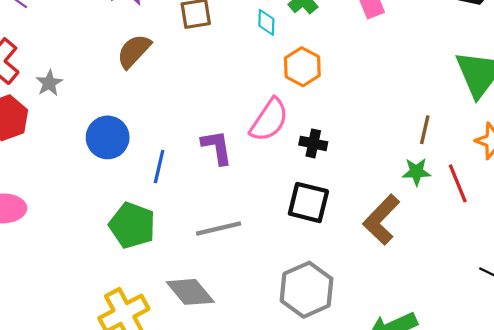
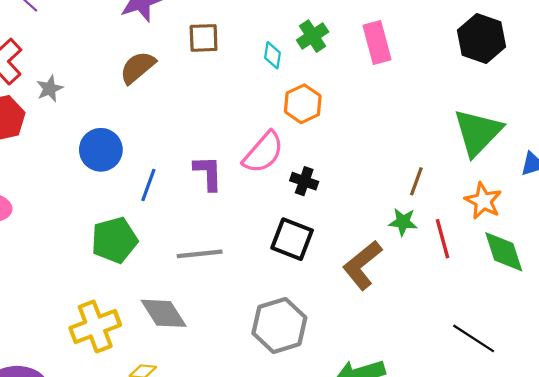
green pentagon: (132, 225) -> (114, 240), turned 30

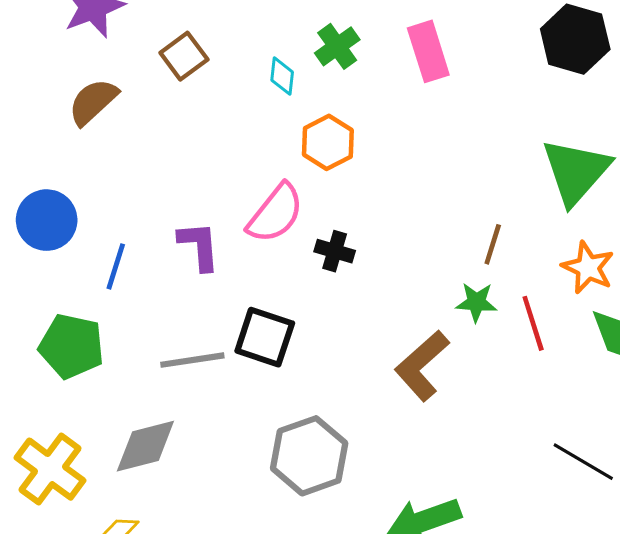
brown square: (204, 38) -> (184, 56), turned -32
black square: (292, 239) -> (265, 337), moved
green pentagon: (114, 240) -> (71, 346), turned 30
gray diamond: (164, 313) -> (145, 446), turned -69
yellow cross: (95, 326) -> (50, 469), turned -30

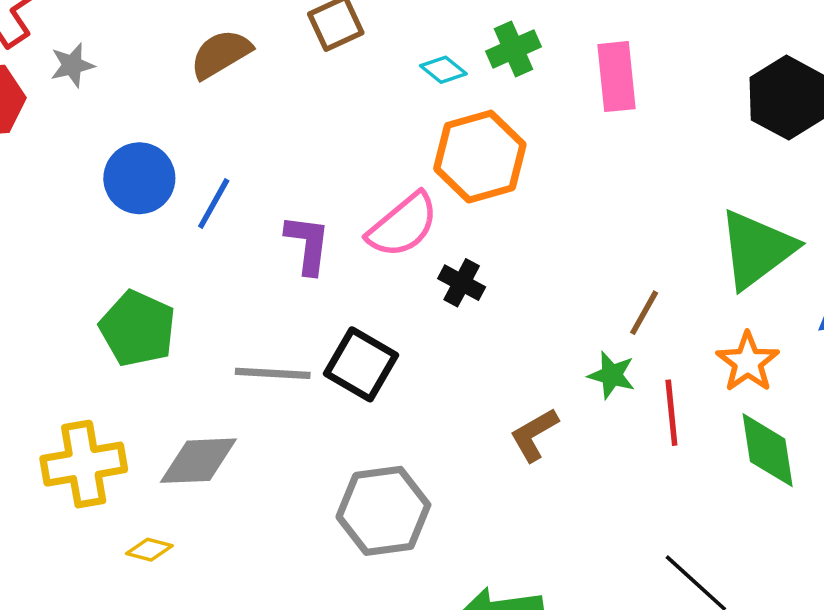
cyan diamond: (282, 76) -> (443, 70), turned -69
orange hexagon: (328, 142) -> (480, 157), size x1.4
blue line: (116, 266) -> (214, 203), moved
brown L-shape: (422, 366) -> (534, 435), size x0.7
yellow cross: (50, 469) -> (84, 464), turned 32

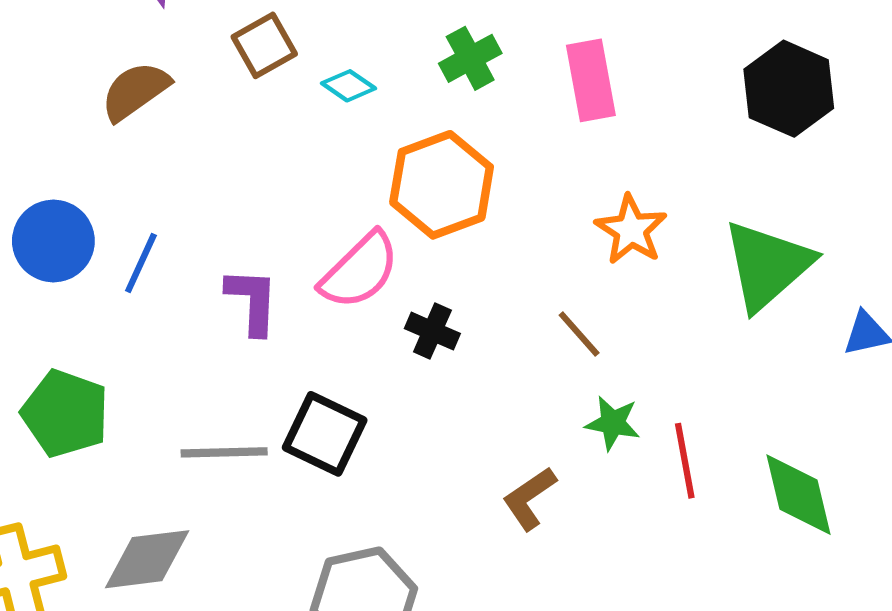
cyan diamond: (443, 70) -> (349, 86), moved
brown line: (644, 313) -> (579, 334), moved, turned -66
orange star: (748, 362) -> (631, 230), moved

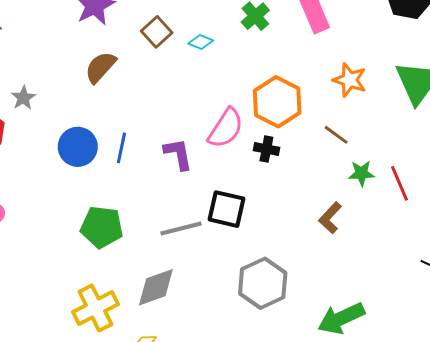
orange hexagon: (442, 185) -> (277, 102), moved

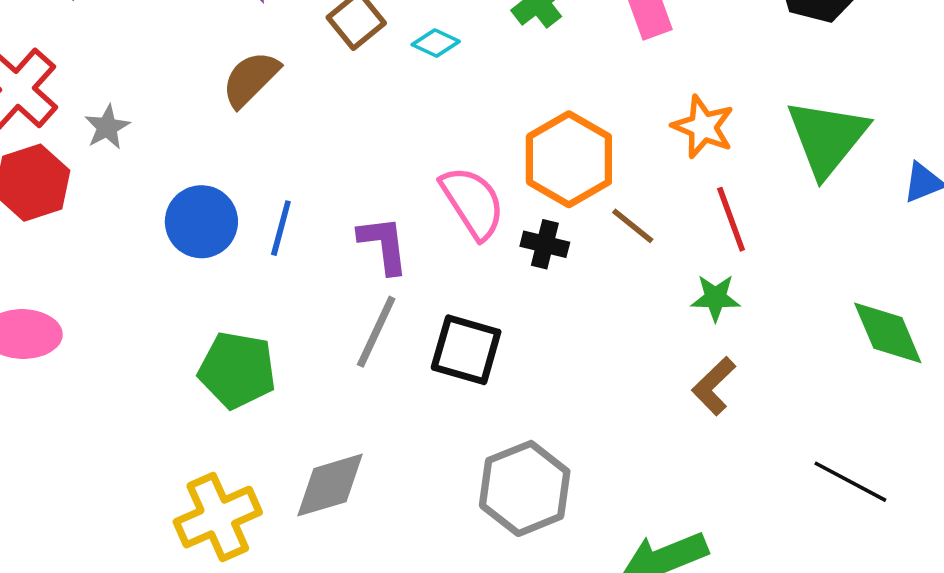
pink semicircle: (226, 128) -> (473, 202), turned -69
brown line: (336, 135) -> (633, 226), moved
red line: (400, 183) -> (731, 219), moved
brown L-shape: (330, 218) -> (714, 386), moved
gray line: (181, 229) -> (376, 332), moved, turned -54

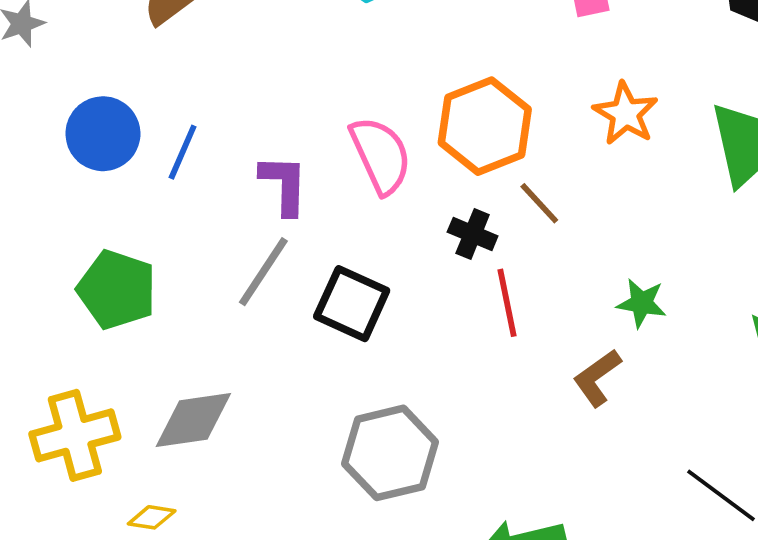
red line: (731, 219) -> (507, 303), moved
black cross: (545, 244) -> (473, 234), moved
green star: (715, 298) -> (642, 303), moved

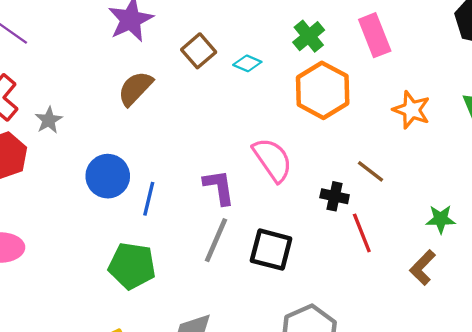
orange hexagon: (485, 126) -> (323, 90), moved
blue line: (183, 152) -> (149, 199), moved

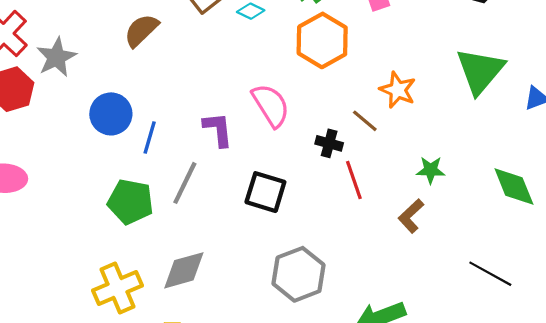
orange star: (412, 110) -> (398, 90), moved
gray star: (49, 120) -> (56, 57), size x1.5
gray line: (216, 240) -> (185, 183), moved

